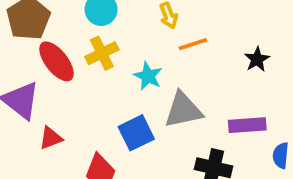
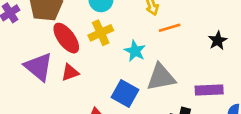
blue square: (136, 133) -> (125, 94), turned -36
red triangle: (51, 138) -> (70, 73), moved

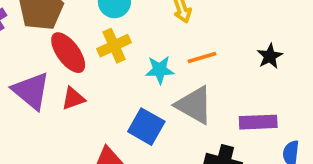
orange line: (170, 28) -> (202, 57), moved
cyan star: (135, 51) -> (160, 70), turned -30
gray triangle: (161, 77) -> (194, 105), turned 40

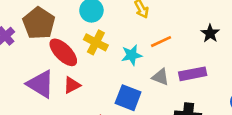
yellow cross: (114, 46) -> (96, 42), turned -30
gray triangle: (194, 105) -> (160, 77), size x0.6
purple rectangle: (258, 122) -> (193, 74), moved

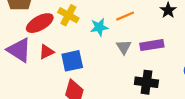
red ellipse: (63, 52) -> (40, 23), turned -76
gray triangle: (160, 77) -> (124, 47), turned 35
blue square: (128, 98) -> (72, 61), moved, turned -35

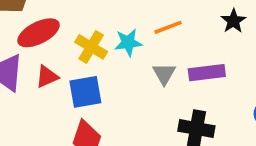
yellow cross: (68, 15) -> (91, 47), moved

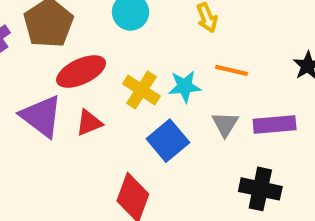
orange line: (168, 27) -> (231, 70), turned 32
blue square: (85, 92) -> (168, 141), moved, turned -32

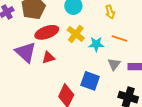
yellow cross: (141, 90) -> (76, 34), moved
blue square: (168, 141) -> (90, 81), moved, turned -36

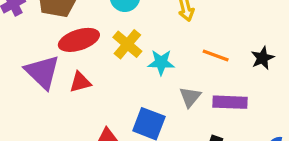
orange line: (120, 39) -> (216, 55), moved

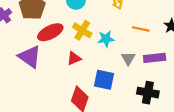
red triangle: (80, 82) -> (74, 58), moved

